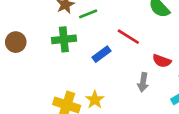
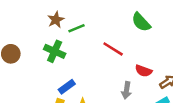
green cross: (64, 39) -> (55, 51), turned 30
blue rectangle: (101, 54) -> (67, 87), moved

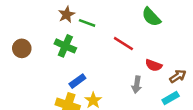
green line: (77, 28) -> (87, 23), turned 42

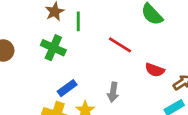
green line: (87, 23) -> (78, 21), turned 70
gray arrow: (137, 85) -> (113, 92), moved

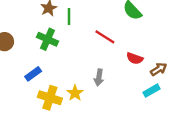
blue rectangle: (67, 88) -> (33, 74), moved

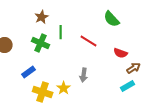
green line: (69, 17) -> (61, 32), moved
red semicircle: (135, 58) -> (121, 53), moved

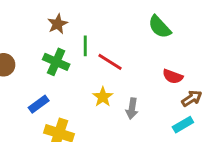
red line: (89, 41) -> (110, 62), moved
gray arrow: (84, 75) -> (132, 109), moved
yellow star: (64, 88) -> (103, 97), moved

